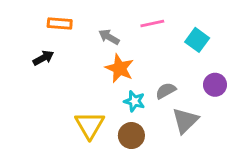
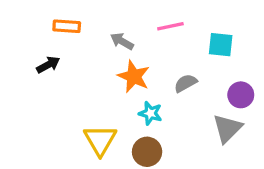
cyan square: (197, 40) -> (221, 45), turned -30
gray semicircle: (166, 91) -> (186, 83), moved
gray triangle: (185, 121) -> (227, 128), moved

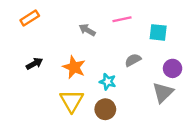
orange rectangle: (67, 26) -> (30, 18), moved, turned -36
black arrow: (48, 65) -> (34, 64), moved
orange star: (134, 76) -> (74, 67), moved

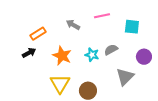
orange rectangle: (30, 18) -> (38, 34), moved
cyan star: (108, 82) -> (92, 55), moved
gray triangle: (163, 92) -> (125, 77), moved

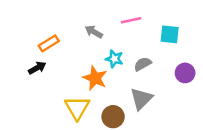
cyan star: (92, 55) -> (114, 59), moved
orange star: (62, 56) -> (95, 78), moved
gray triangle: (125, 77) -> (141, 99), moved

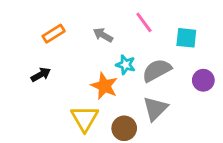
pink line: (131, 20) -> (144, 22), turned 66
orange rectangle: (49, 43) -> (54, 34), moved
gray semicircle: (143, 64) -> (157, 70), size x1.5

